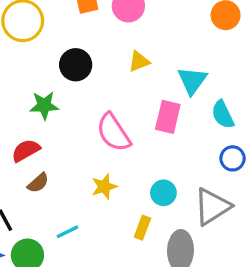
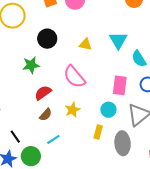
yellow triangle: (139, 61) -> (85, 44), moved, turned 40
pink rectangle: (168, 117) -> (120, 85), moved
red semicircle: (26, 150) -> (43, 93), moved
brown semicircle: (38, 183) -> (46, 115), moved

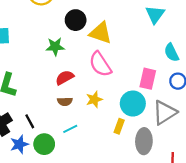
cyan triangle: (118, 40) -> (155, 14), moved
yellow triangle: (85, 44) -> (101, 33), moved, size x1.6
cyan circle: (108, 110) -> (133, 104), size x1.5
brown semicircle: (46, 115) -> (65, 101), turned 40

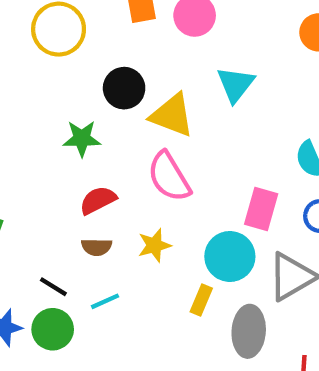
cyan triangle: (155, 14) -> (235, 84), moved
black line: (30, 121) -> (53, 287), moved, turned -32

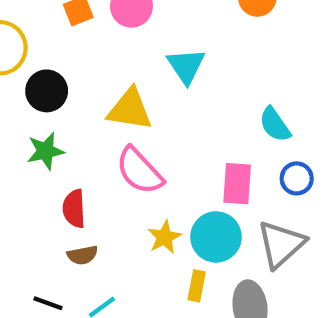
black circle: (124, 88) -> (47, 91), moved
red semicircle: (98, 200) -> (74, 209), turned -54
yellow star: (154, 245) -> (165, 237), moved

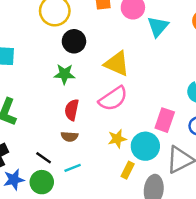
cyan triangle: (186, 66) -> (158, 27), moved
pink semicircle: (139, 171) -> (113, 99), turned -96

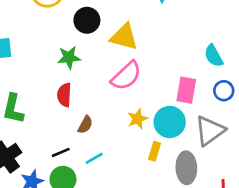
black circle: (74, 41) -> (87, 20), moved
red semicircle: (72, 110) -> (64, 95), moved
brown semicircle: (69, 137) -> (85, 125), turned -56
black line: (44, 158) -> (61, 152), turned -49

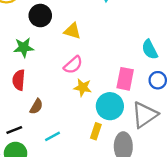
yellow triangle: (124, 37) -> (72, 31), size x0.7
pink semicircle: (126, 76) -> (73, 65), size x0.7
yellow star: (138, 119) -> (83, 87), moved, turned 30
cyan line: (94, 158) -> (52, 136), moved

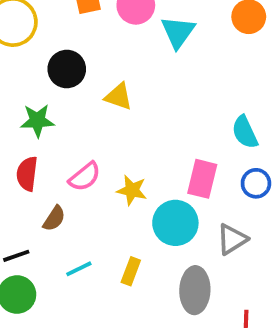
pink semicircle: (73, 65) -> (85, 177), moved
gray triangle: (145, 115) -> (232, 239), size x0.7
yellow rectangle: (96, 131) -> (131, 271), moved

